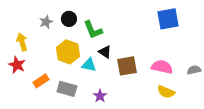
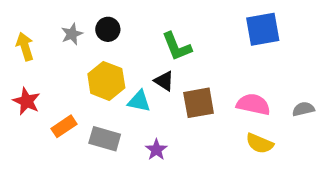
green L-shape: (93, 30) -> (177, 47), moved
yellow arrow: (22, 42) -> (25, 47), moved

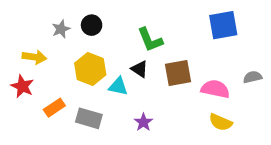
yellow arrow: (25, 47) -> (34, 57), moved, turned 115
brown square: (199, 103) -> (178, 73), moved
gray semicircle: (303, 109) -> (253, 77), moved
purple star: (156, 150) -> (143, 122), moved

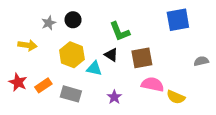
red star: (22, 86) -> (18, 82), moved
pink semicircle: (215, 89) -> (152, 84), moved

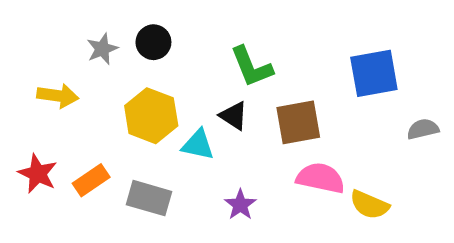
blue square: (178, 20) -> (374, 73), moved

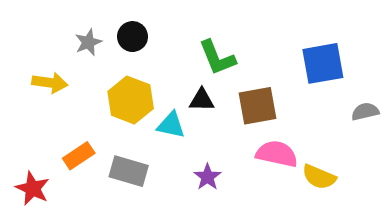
black triangle: (234, 116) -> (202, 100), turned -32
red star: (38, 174) -> (33, 188), moved

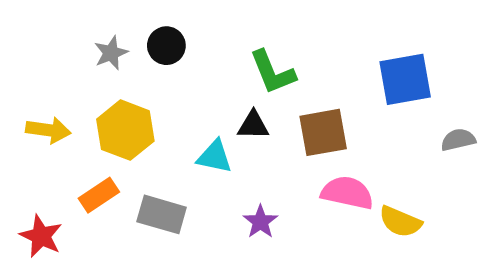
yellow arrow: (50, 83) -> (48, 130), moved
yellow hexagon: (131, 100) -> (125, 130), moved

